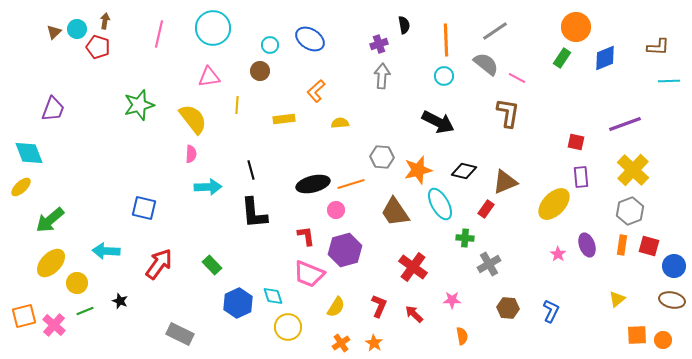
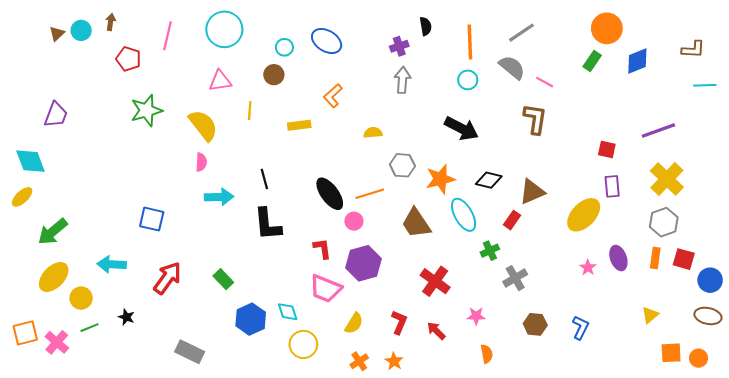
red pentagon: (98, 47) -> (128, 59), moved
yellow semicircle: (340, 123) -> (373, 133), moved
black ellipse: (313, 184) -> (330, 194), turned 68
green cross: (465, 238) -> (490, 251), turned -30

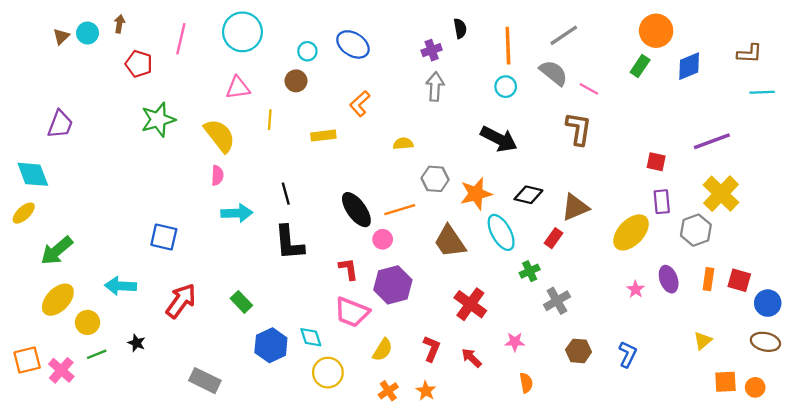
gray hexagon: (664, 222) -> (696, 230), moved

